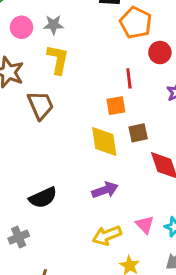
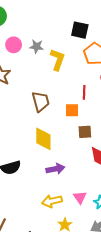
yellow L-shape: (58, 59) -> (58, 60), moved
brown trapezoid: (41, 105) -> (41, 102), moved
yellow diamond: (104, 142) -> (43, 139), moved

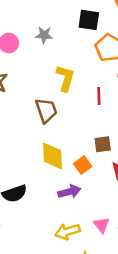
gray star: (36, 46) -> (44, 35), moved
yellow L-shape: (58, 60) -> (65, 78), moved
orange square: (72, 110) -> (83, 165), moved, turned -32

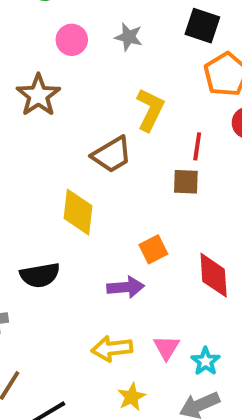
brown trapezoid: (46, 110) -> (112, 155), turned 68
brown square: (103, 144) -> (186, 182), moved
yellow diamond: (52, 156) -> (78, 212), moved

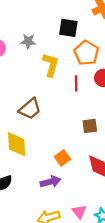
yellow L-shape: (150, 110) -> (51, 65), moved
red line: (197, 146) -> (76, 83), moved
brown square: (186, 182) -> (90, 126), moved

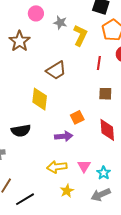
gray star: (28, 41) -> (60, 23), moved
red line: (76, 83) -> (99, 63), moved

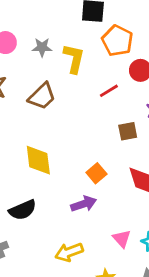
red line: (99, 63) -> (109, 91), turned 64
brown trapezoid: (56, 70) -> (42, 96), moved
yellow arrow: (57, 167) -> (69, 252), moved

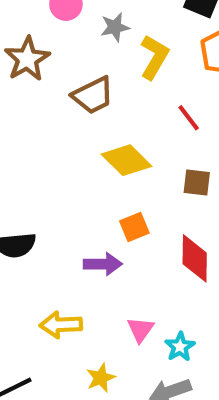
gray star: (42, 47) -> (115, 27), turned -30
red line: (109, 91) -> (189, 118), turned 66
yellow diamond: (38, 160) -> (127, 160), moved, turned -56

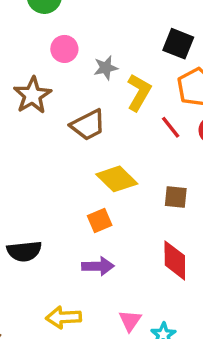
red line: (189, 118) -> (171, 127), moved
orange square: (134, 227) -> (100, 221), moved

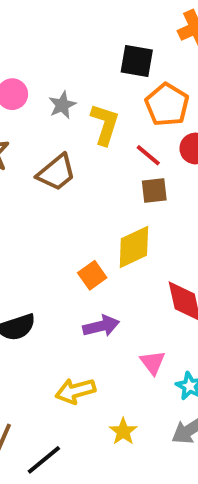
yellow diamond: (117, 179) -> (134, 247), moved, turned -57
brown square: (176, 197) -> (154, 190), moved
pink triangle: (130, 321) -> (153, 363), moved

